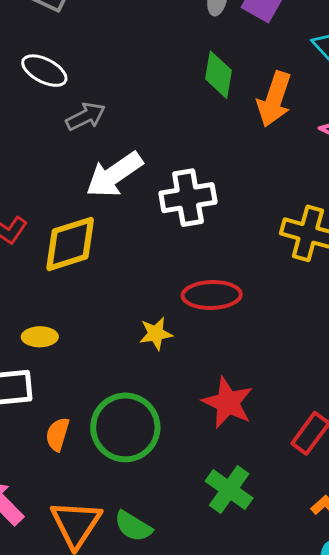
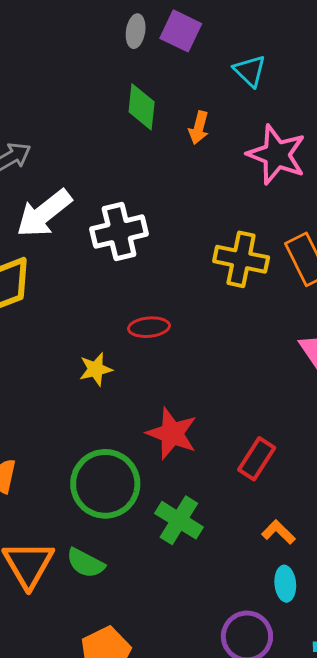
orange arrow: (274, 99) -> (199, 128), size x0.6
red ellipse: (212, 295) -> (149, 327), size x0.7
green circle: (125, 427) -> (105, 484), moved

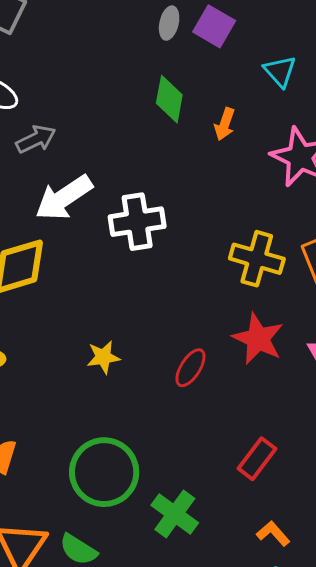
red ellipse: (149, 327) -> (190, 368), moved, turned -57
red star: (172, 433) -> (258, 339), moved

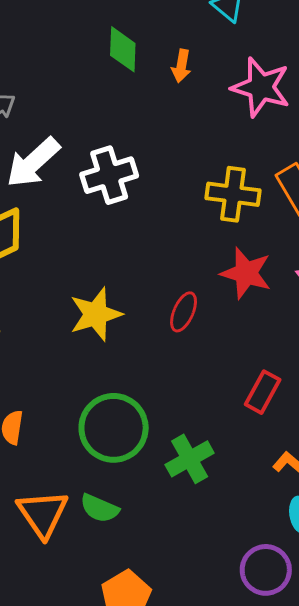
yellow star: (103, 357) -> (96, 314), size x1.6
green cross: (175, 514) -> (190, 459), turned 33

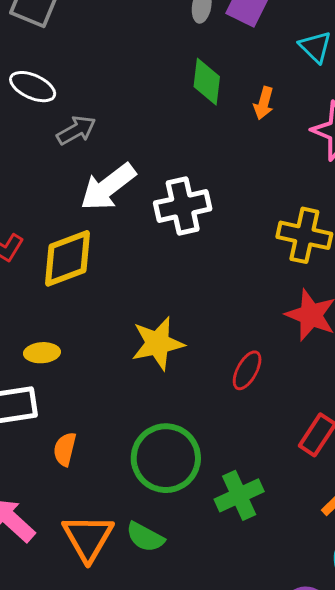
red ellipse: (184, 312) -> (247, 370), moved

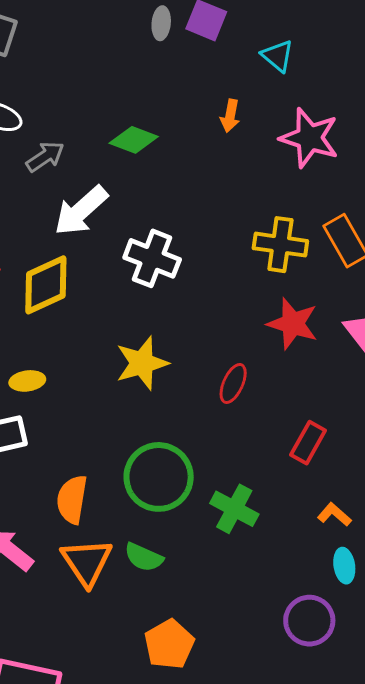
green diamond: (207, 82) -> (134, 140), moved, turned -72
white cross: (183, 206) -> (152, 258), moved, turned 38
orange semicircle: (65, 449) -> (72, 499), moved, size x1.4
green cross: (239, 495) -> (234, 509), turned -33

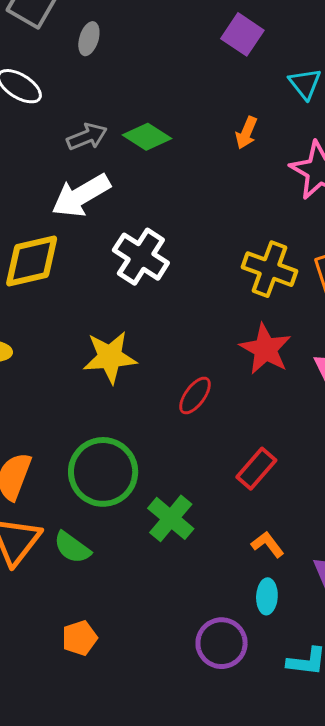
gray ellipse: (161, 23) -> (89, 39), moved
gray arrow: (45, 157) -> (87, 137), moved
orange pentagon: (169, 644) -> (80, 638), size x0.7

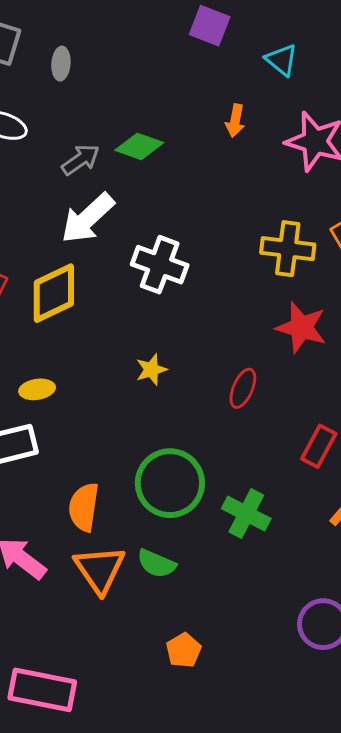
yellow star: (110, 357) -> (151, 370), size x0.6

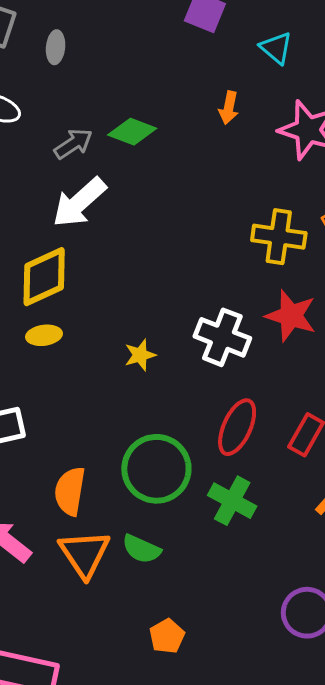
white cross: (160, 265) -> (222, 337), moved
red ellipse: (243, 388) -> (237, 427), moved, size x1.4
yellow ellipse: (37, 389) -> (44, 335), moved

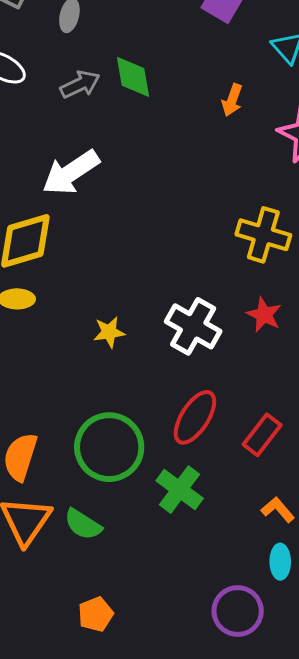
green diamond: (132, 132) -> (133, 77), moved, turned 51
gray arrow: (73, 144) -> (80, 84), moved
red star: (291, 316) -> (264, 315), size x0.7

